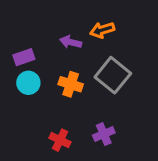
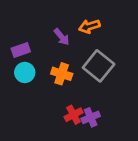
purple arrow: (71, 42) -> (62, 37), turned -144
red cross: (60, 140) -> (74, 115), moved, turned 36

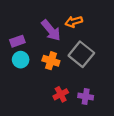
purple arrow: (62, 37) -> (51, 30), size x1.5
purple cross: (91, 117) -> (86, 96), moved, turned 32

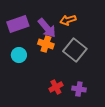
purple rectangle: (17, 41) -> (18, 24), moved, size x1.5
orange cross: (51, 61) -> (46, 44), moved

